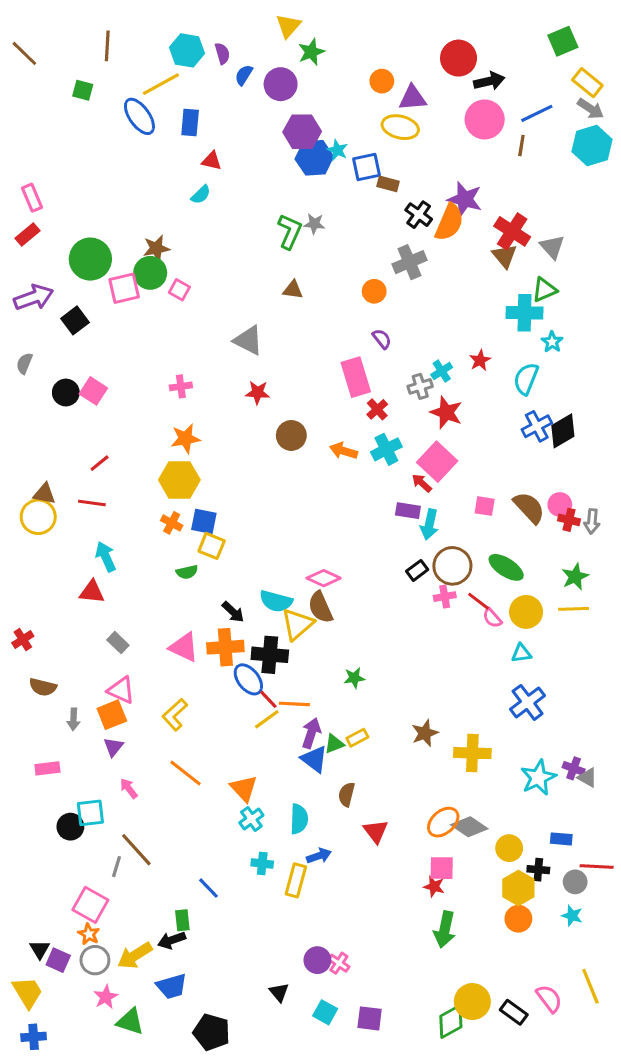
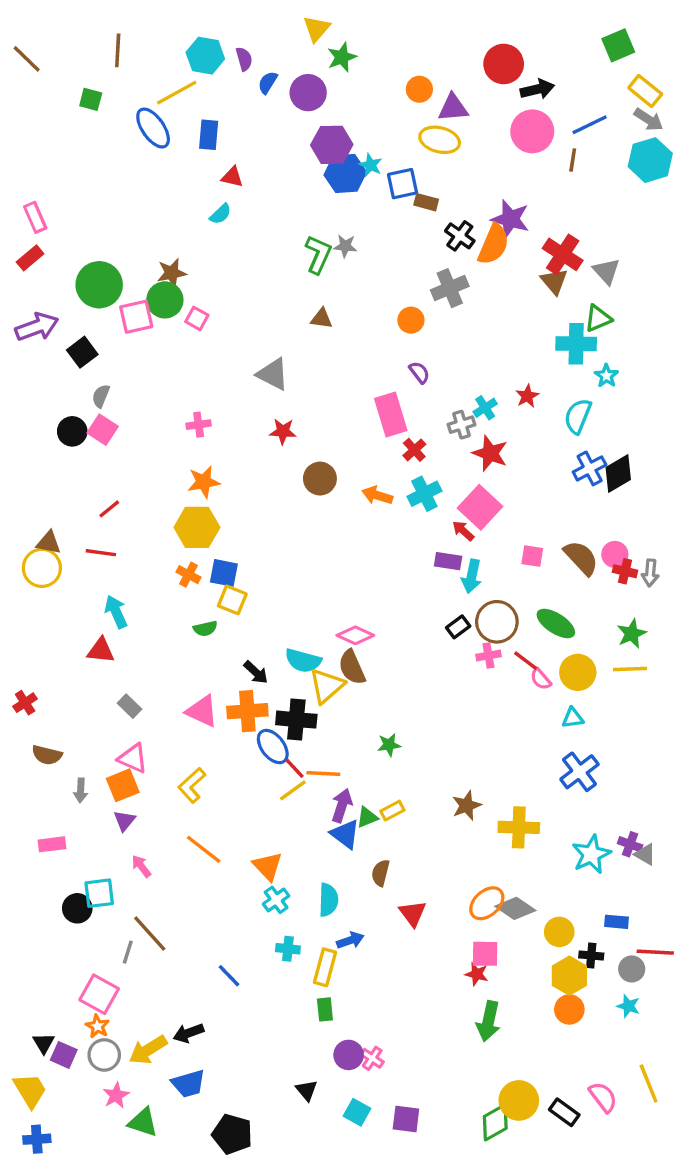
gray semicircle: (24, 363) -> (101, 396), moved
green rectangle: (182, 920) -> (325, 1009), moved

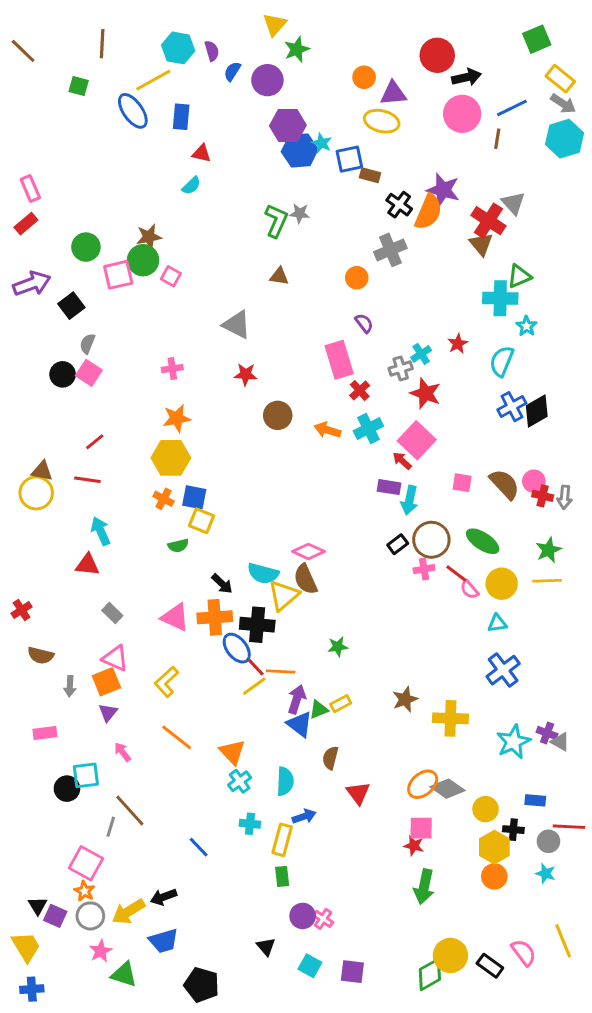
gray triangle: (606, 271) -> (513, 203), moved
green circle: (99, 285) -> (86, 247), size x0.7

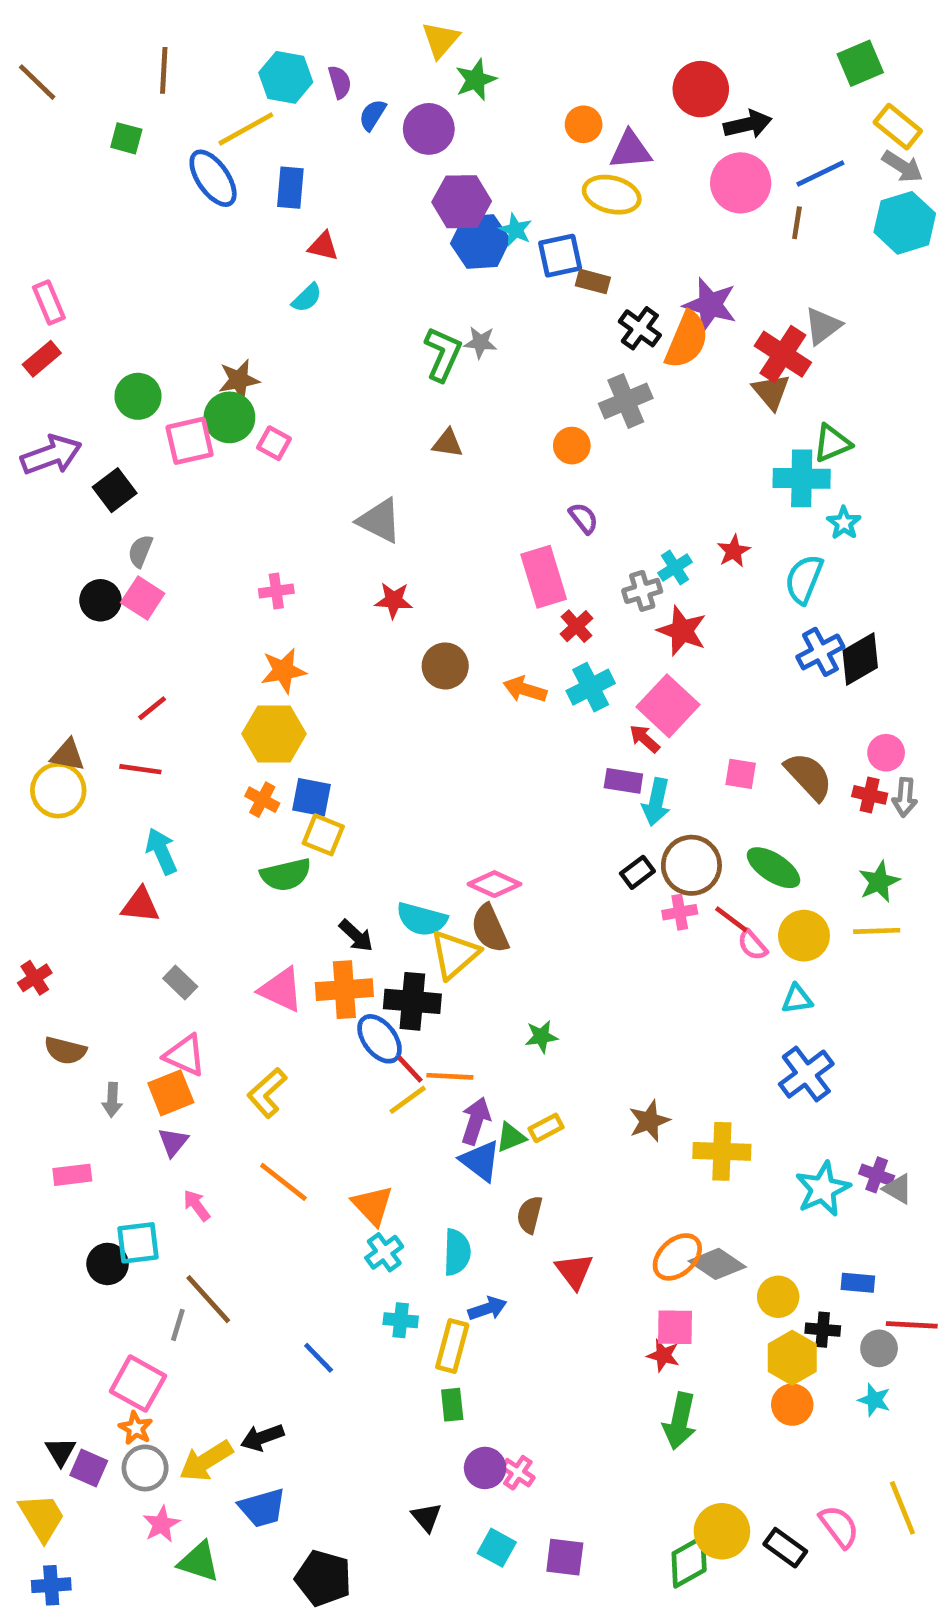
gray triangle: (513, 203) -> (823, 326), turned 35
pink circle: (534, 481) -> (886, 753), moved
green semicircle: (178, 546) -> (286, 875), size x1.5

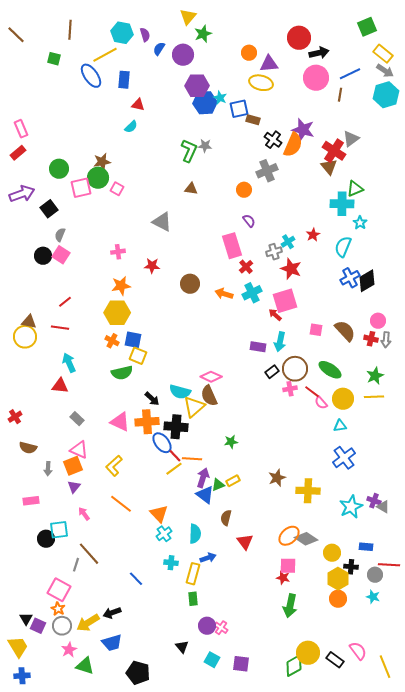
red star: (394, 600) -> (152, 266), moved
pink square: (668, 706) -> (285, 301), turned 30
purple rectangle: (623, 781) -> (258, 347), moved
yellow line: (902, 1508) -> (385, 667), moved

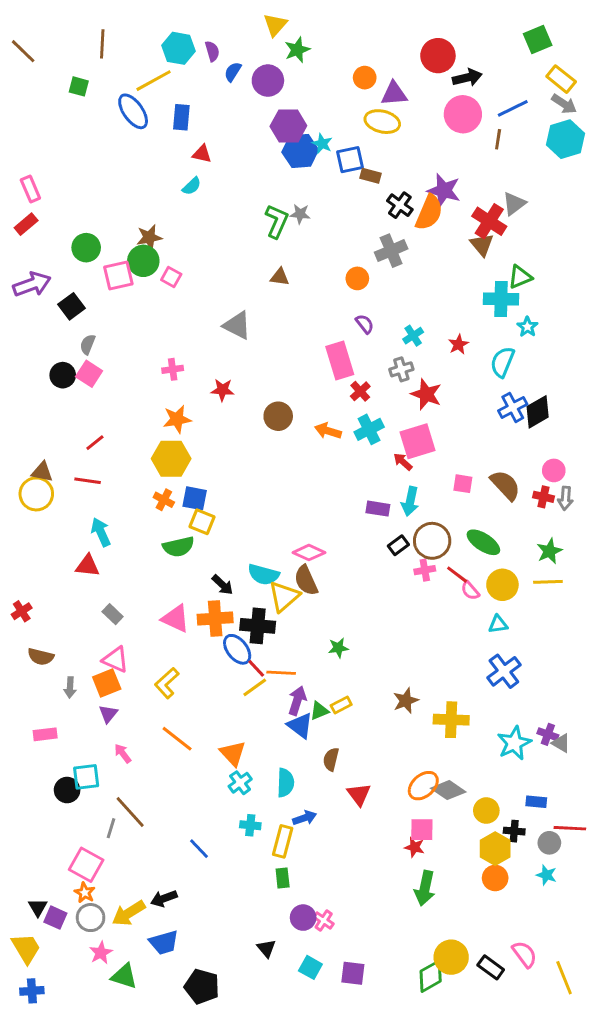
cyan cross: (288, 242) -> (413, 336), moved

